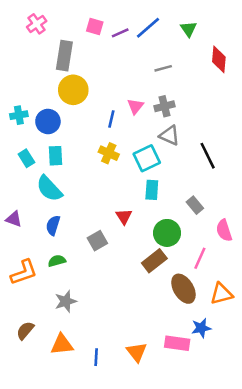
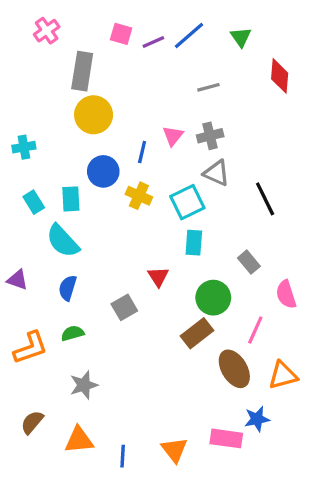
blue circle: (48, 121) -> (103, 171), moved

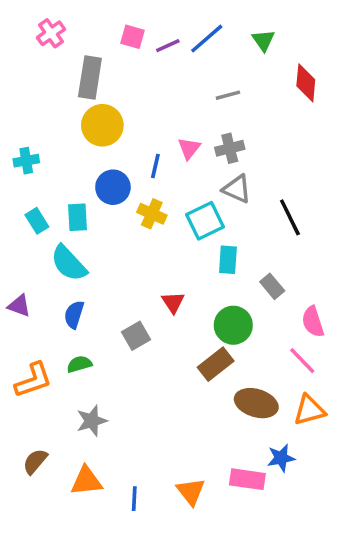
cyan rectangle: (194, 243) -> (228, 260), moved
pink line: (255, 330) -> (302, 361), moved, turned -68
brown ellipse: (234, 369) -> (256, 403), turned -42

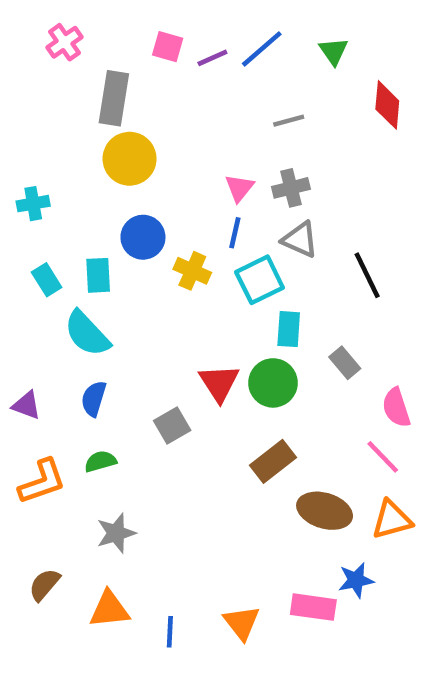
blue line: (155, 166) -> (235, 233), moved
red triangle: (173, 302) -> (219, 383), size x1.4
purple triangle: (19, 306) -> (26, 405), moved
green circle: (233, 325) -> (273, 383), moved

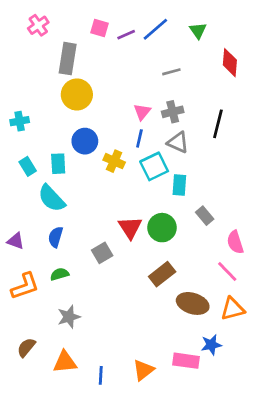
black line: (367, 275) -> (218, 124), moved, turned 40
cyan rectangle: (289, 329) -> (179, 185), moved
orange triangle: (242, 623) -> (143, 370), turned 30

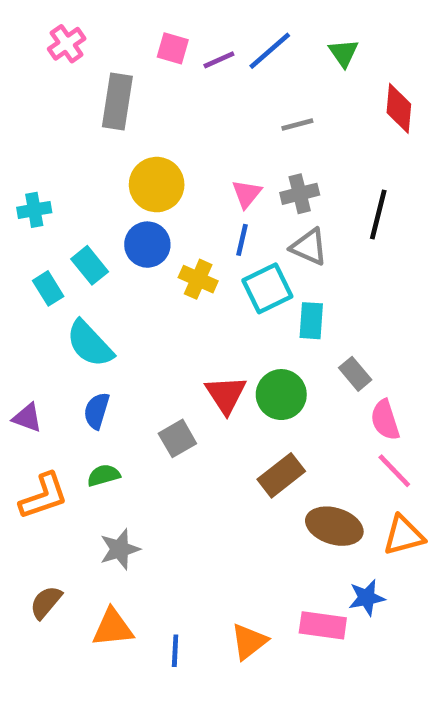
yellow circle: (77, 94) -> (157, 185), moved
cyan rectangle: (58, 164) -> (90, 265), moved, turned -36
pink semicircle: (235, 242) -> (385, 420), moved

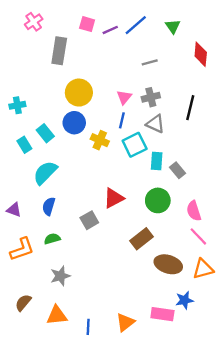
cyan semicircle: (90, 344) -> (45, 173), turned 88
gray rectangle: (355, 374) -> (178, 170), moved
red triangle: (226, 395) -> (114, 198), turned 35
green circle: (281, 395) -> (158, 200), moved

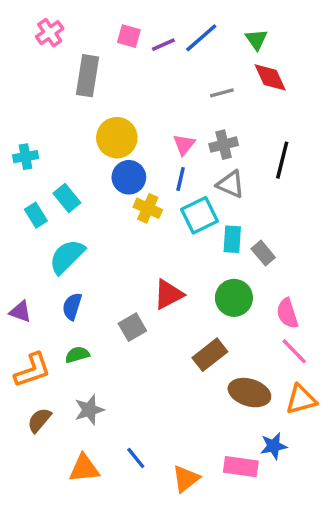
red diamond: (201, 54) -> (270, 77), moved, turned -30
blue circle: (74, 123) -> (129, 177), moved
brown semicircle: (23, 303) -> (39, 420), moved
blue line: (88, 327) -> (136, 458), moved, turned -42

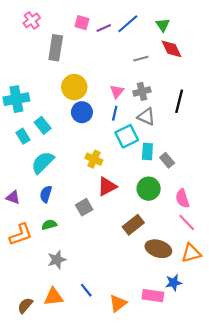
cyan cross: (26, 157) -> (16, 99), size x1.6
yellow cross: (148, 208) -> (94, 159), moved
brown semicircle: (39, 420) -> (25, 306), moved

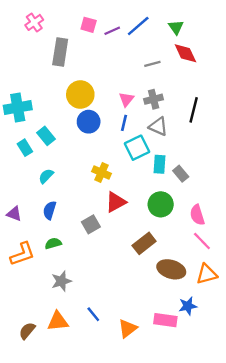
cyan semicircle: (43, 162) -> (46, 176), size x0.6

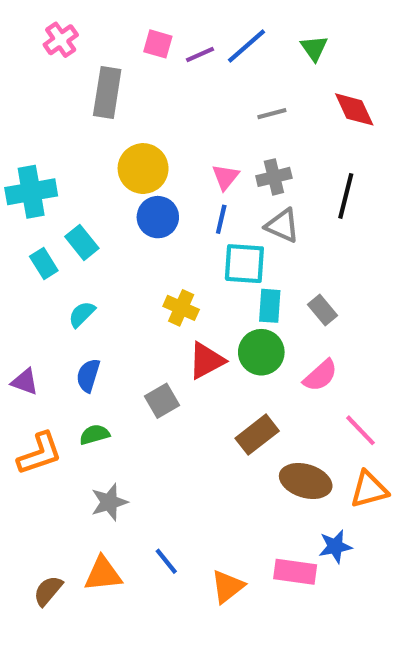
red diamond: (185, 53) -> (354, 109), moved
cyan square: (137, 148) -> (244, 264), turned 30
cyan rectangle: (159, 164) -> (270, 306), moved
green circle: (161, 204) -> (261, 352), moved
pink semicircle: (197, 215) -> (320, 375), moved, turned -114

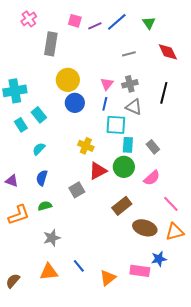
brown semicircle: (48, 591) -> (13, 281), moved

